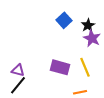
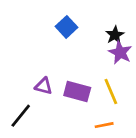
blue square: (64, 20) -> (66, 27), moved
purple triangle: (18, 70) -> (44, 86), moved

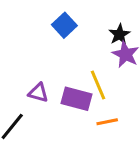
yellow line: (111, 91) -> (98, 85), moved
orange line: (104, 125) -> (107, 122), moved

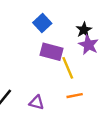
purple triangle: (38, 93) -> (37, 102), moved
purple rectangle: (77, 99) -> (52, 52), moved

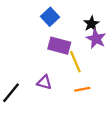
purple triangle: (37, 102) -> (44, 82), moved

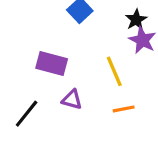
purple rectangle: (59, 46) -> (52, 64), moved

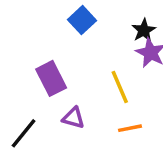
purple rectangle: (52, 64) -> (51, 78), turned 48

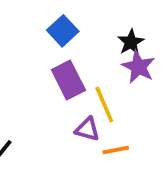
purple rectangle: (51, 78) -> (68, 80), moved
purple triangle: (73, 118) -> (87, 129), moved

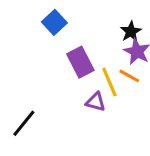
blue square: (63, 31) -> (54, 22), moved
orange line: (116, 150) -> (129, 76), moved, turned 40

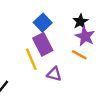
blue square: (54, 22) -> (43, 23), moved
yellow line: (109, 82) -> (31, 59), moved

